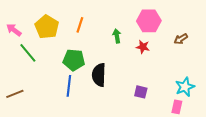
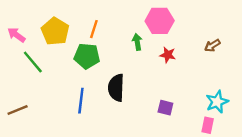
pink hexagon: (149, 21) -> (160, 21), moved
green pentagon: (74, 60) -> (87, 56), moved

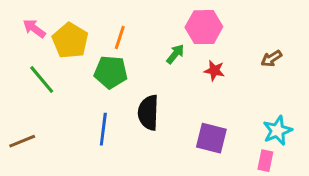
pink arrow: (16, 35) -> (34, 29), moved
green arrow: (137, 42) -> (175, 54), turned 49
purple square: (165, 108) -> (211, 138), size x1.5

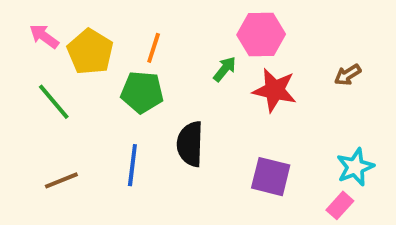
red star: (214, 71) -> (275, 90), size x1.6
brown line: (22, 141) -> (61, 180), moved
pink rectangle: (265, 161) -> (340, 205), turned 30

